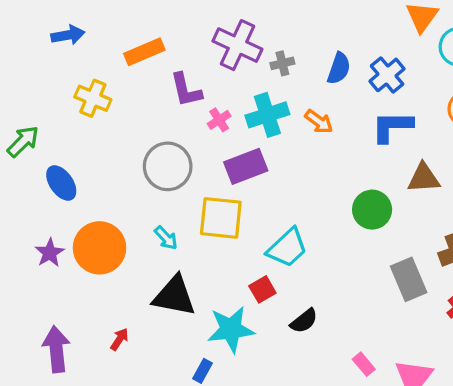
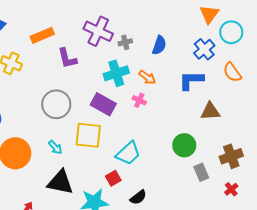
blue cross: (387, 75) -> (204, 49), moved
pink cross: (219, 120) -> (139, 100), moved, turned -32
purple rectangle: (246, 166) -> (103, 104), turned 50
green circle: (372, 210) -> (184, 145), moved
gray rectangle: (409, 279) -> (201, 172), size x0.7

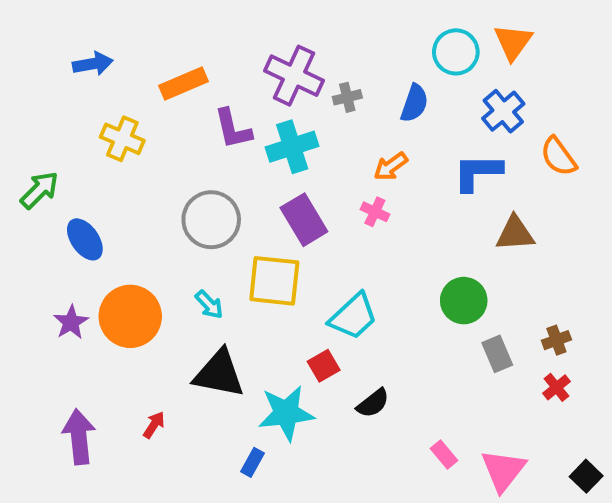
cyan circle: (231, 32) -> (456, 52), moved
cyan cross: (116, 73) -> (292, 147), moved
orange arrow: (147, 77) -> (391, 166), turned 108
purple rectangle: (103, 104) -> (304, 220), turned 30
brown cross: (231, 156) -> (556, 340), moved, size x0.6

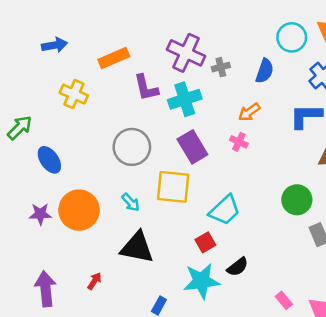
purple star: (71, 322) -> (40, 214), turned 30
cyan star: (286, 413) -> (201, 281), moved

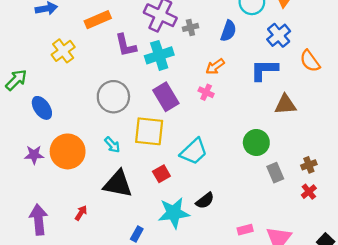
yellow cross: (74, 94) -> (63, 51), turned 30
red square: (205, 242) -> (161, 174), moved
pink rectangle: (284, 300) -> (245, 230), turned -64

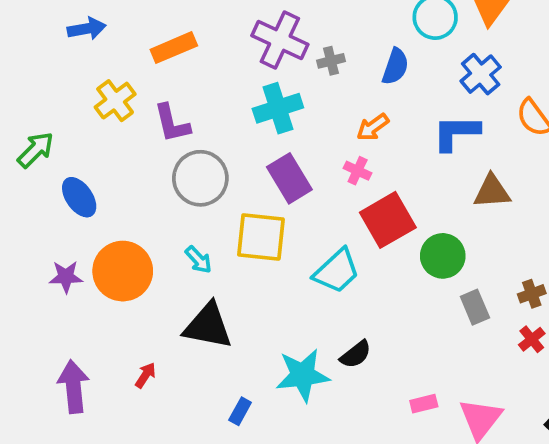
purple L-shape: (126, 45) -> (172, 123), moved
red square: (161, 174) -> (388, 220), moved, size x1.8

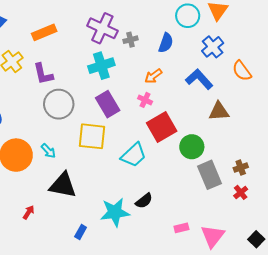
blue L-shape: (456, 133) -> (199, 79), turned 48
cyan arrow: (198, 260) -> (48, 151), moved
gray rectangle: (475, 307) -> (209, 175), size x1.5

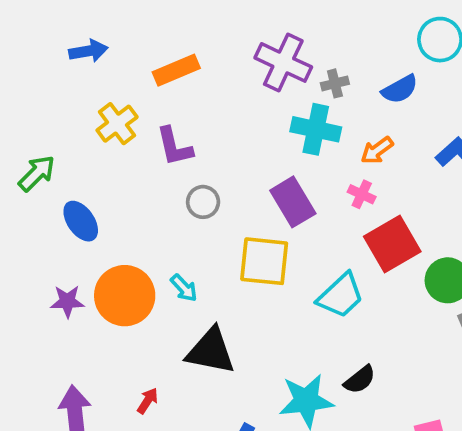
blue semicircle: (166, 43) -> (400, 89), turned 42
cyan cross: (101, 66) -> (316, 129), moved, turned 30
gray circle: (59, 104) -> (203, 202), size x0.6

